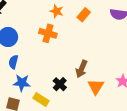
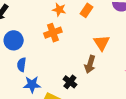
orange cross: (48, 33) -> (53, 33), turned -30
orange triangle: (96, 87) -> (101, 43), moved

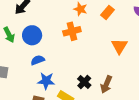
brown arrow: (90, 64) -> (106, 84), moved
blue semicircle: (22, 65) -> (38, 60), turned 56

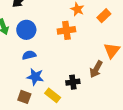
black cross: (84, 82) -> (73, 82), turned 32
brown arrow: (106, 84) -> (96, 69), moved

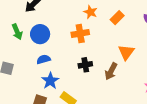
blue star: (35, 77) -> (50, 81), turned 30
black cross: (73, 82) -> (85, 65), moved

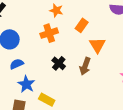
orange rectangle: (117, 18) -> (82, 25), moved
black cross: (85, 65) -> (59, 63), turned -32

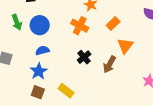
orange cross: (49, 33) -> (80, 26), turned 36
blue star: (26, 84) -> (39, 71), moved

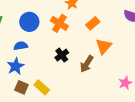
blue circle: (40, 25) -> (29, 22), moved
brown square: (38, 92) -> (21, 87), moved

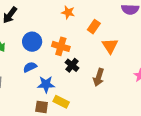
orange cross: (59, 23) -> (61, 46), moved
brown arrow: (87, 64) -> (99, 77), moved
blue star: (16, 66) -> (46, 84), moved, turned -30

